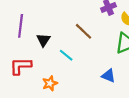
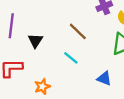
cyan line: (66, 55) -> (71, 58), moved

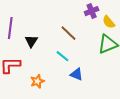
blue triangle: (104, 79) -> (77, 74), moved

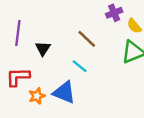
blue triangle: (77, 74) -> (64, 92), moved, size x1.5
orange star: (37, 81) -> (37, 96), moved

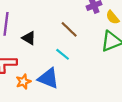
black triangle: (43, 48) -> (29, 38), turned -32

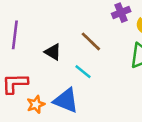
black triangle: (29, 38) -> (53, 52), moved

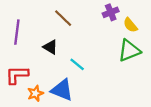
brown line: (91, 41) -> (63, 18), moved

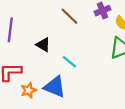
brown line: (63, 18) -> (69, 16), moved

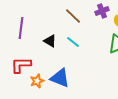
cyan line: (69, 62) -> (73, 42), moved

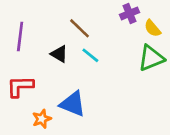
brown line: (73, 16) -> (80, 28), moved
orange star: (37, 81) -> (42, 119), moved

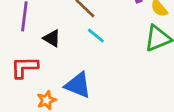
black triangle: (59, 54) -> (52, 38), moved

